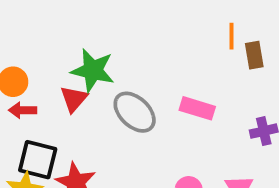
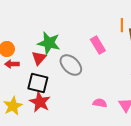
pink rectangle: (197, 108) -> (98, 45), moved, turned 42
black square: (38, 160) -> (38, 83), moved

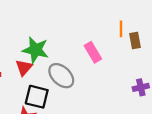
black square: (38, 83) -> (37, 97), moved

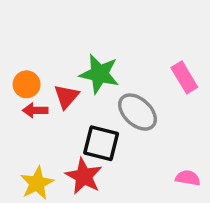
red triangle: (24, 67) -> (66, 96), moved

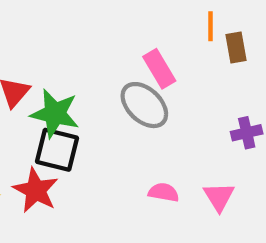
green star: (99, 74) -> (55, 114), moved
gray ellipse: (138, 112) -> (144, 105), moved

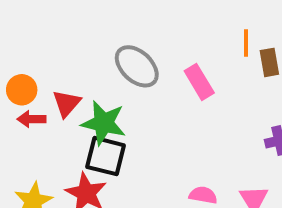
gray ellipse: (144, 105) -> (137, 66), moved

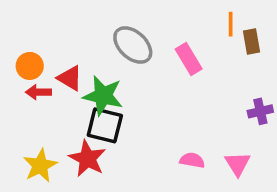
red triangle: (67, 103) -> (70, 78), turned -40

